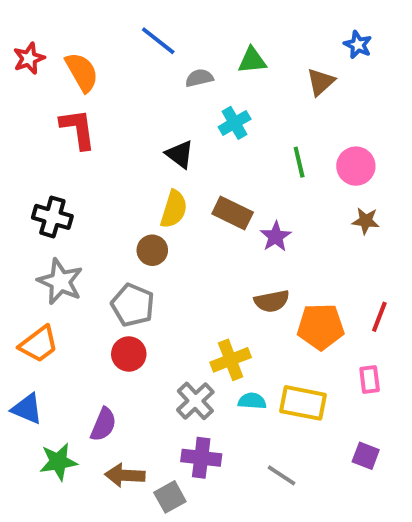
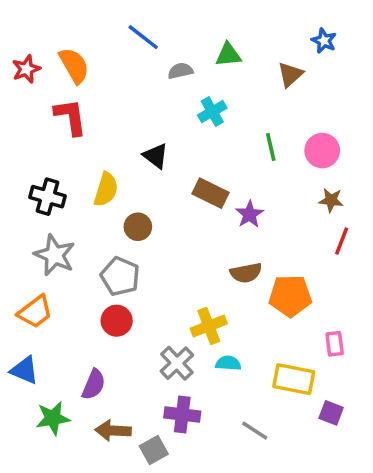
red star: (29, 58) -> (26, 69), moved
black triangle: (180, 154) -> (156, 156), moved
yellow semicircle: (174, 209) -> (106, 190), moved
red line: (379, 317) -> (342, 241), moved
yellow rectangle: (303, 403) -> (294, 379), moved

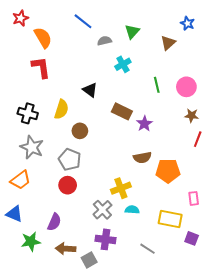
green triangle: (228, 55) -> (132, 32), turned -42
red star: (26, 69) -> (20, 18), moved

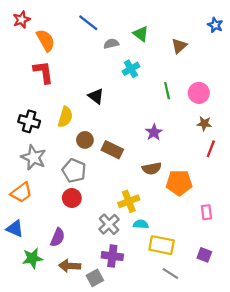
blue star: (187, 23) -> (215, 25), moved
green triangle: (132, 32) -> (141, 34), turned -35
brown rectangle: (122, 111) -> (112, 150), moved
yellow rectangle: (170, 219) -> (162, 245), moved
gray line: (147, 249) -> (170, 274), moved

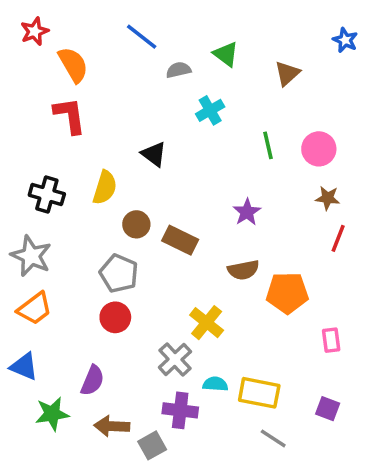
gray star: (34, 157) -> (31, 256), moved
yellow cross: (129, 201) -> (207, 323), turned -30
cyan semicircle: (141, 224) -> (215, 384), moved

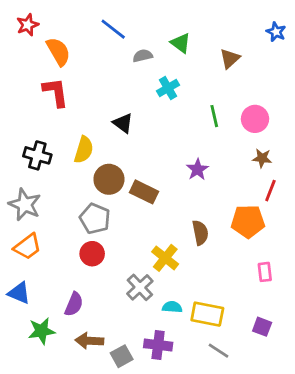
brown circle: (136, 224) -> (109, 179), size x1.4
brown semicircle: (243, 270) -> (200, 233), moved, turned -90
orange pentagon: (287, 293) -> (248, 221), moved
purple cross: (180, 410) -> (158, 345), moved

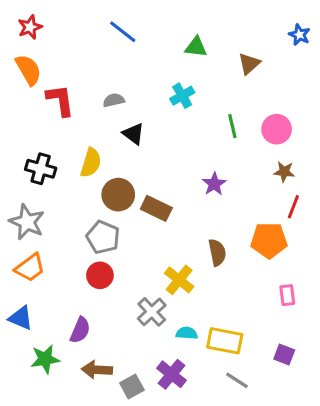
green triangle: (181, 43) -> (196, 47), turned -30
orange semicircle: (58, 52) -> (28, 70), moved
gray semicircle: (143, 56) -> (114, 100), moved
purple cross: (158, 345) -> (172, 374), turned 32

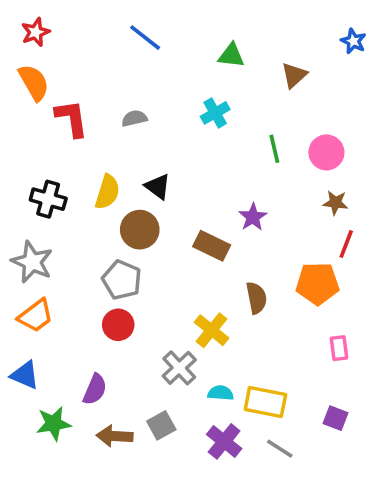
black triangle: (133, 134) -> (158, 187), moved
brown rectangle: (156, 208) -> (212, 246), moved
purple cross: (172, 374) -> (224, 441), moved
gray square: (132, 386) -> (161, 425), moved

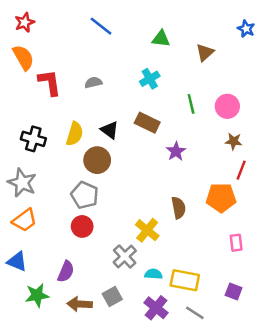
brown rectangle: (212, 246) -> (147, 123), moved

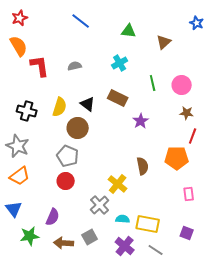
blue triangle: (17, 262) -> (14, 209), turned 30

